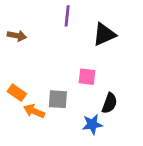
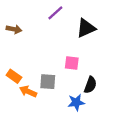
purple line: (67, 16) -> (55, 13), turned 42

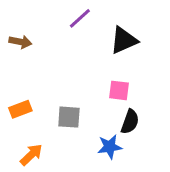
pink square: (72, 63) -> (119, 90), moved
orange rectangle: (14, 76) -> (20, 109), turned -56
orange arrow: (28, 91) -> (31, 155), moved, turned 112

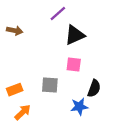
black triangle: (124, 40) -> (75, 35), moved
pink square: (119, 90) -> (74, 65), moved
orange rectangle: (20, 109) -> (15, 90), moved

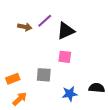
purple line: (58, 14) -> (45, 21), moved
brown arrow: (15, 31) -> (25, 27), moved
black semicircle: (94, 88) -> (97, 88), moved, turned -105

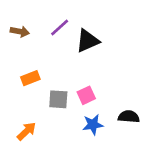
brown arrow: (25, 27) -> (20, 32), moved
pink square: (65, 57) -> (86, 95), moved, turned -32
orange rectangle: (13, 79) -> (30, 78), moved

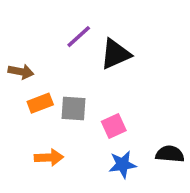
brown arrow: (20, 32) -> (21, 72), moved
gray square: (58, 99) -> (73, 108), moved
orange arrow: (26, 131) -> (49, 158), moved, turned 42

